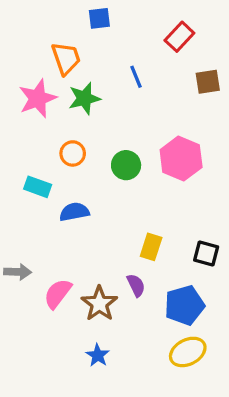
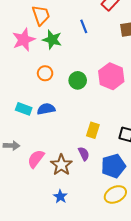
green star: (84, 98) -> (52, 40), turned 30
cyan rectangle: (38, 187) -> (24, 109), moved

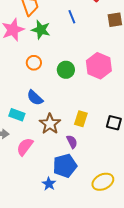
cyan rectangle: (24, 109) -> (17, 115), moved
blue semicircle: (46, 109) -> (35, 98), turned -126
brown star: (61, 165) -> (50, 124), moved
blue pentagon: (113, 166) -> (65, 166), moved

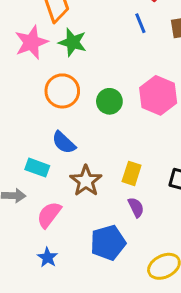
blue line: (72, 17) -> (140, 23), moved
orange circle: (34, 63) -> (62, 91), size x1.5
purple semicircle: (72, 142) -> (136, 207), moved
blue star: (49, 184) -> (48, 257), moved

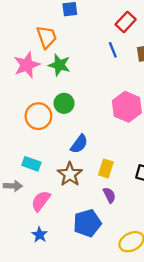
orange circle: (62, 91) -> (38, 116), moved
green circle: (109, 101) -> (64, 103), moved
blue semicircle: (64, 143) -> (79, 144), moved, turned -96

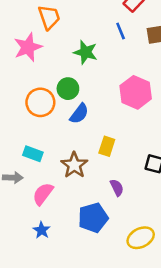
green star: (59, 65) -> (86, 52), moved
blue semicircle: (79, 144) -> (79, 114), moved
yellow rectangle: (106, 168) -> (107, 146), moved

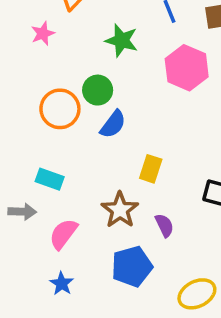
pink star: (28, 47) -> (43, 34), size x0.6
pink hexagon: (136, 92) -> (187, 68), moved
brown star: (74, 165) -> (120, 210), moved

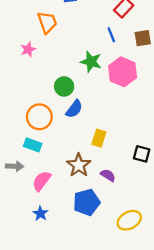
green star: (122, 40) -> (91, 62), moved
orange circle: (60, 109) -> (39, 117), moved
purple semicircle: (164, 225) -> (108, 175), turned -32

